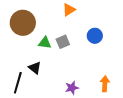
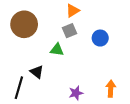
gray square: (63, 42) -> (70, 31), moved
green triangle: (45, 43) -> (57, 50), moved

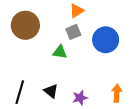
blue circle: (100, 38) -> (106, 40), size x1.5
black triangle: (37, 72) -> (51, 91), moved

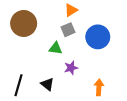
orange arrow: (117, 93) -> (99, 87), moved
purple star: (80, 98) -> (71, 68), moved

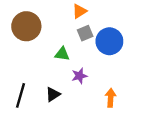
gray square: (68, 30) -> (85, 33), moved
black triangle: (47, 84) -> (53, 94), turned 48

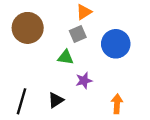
gray square: (85, 33) -> (78, 34), moved

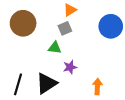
blue circle: (116, 44) -> (111, 26), moved
black triangle: (56, 100) -> (46, 83), size x1.6

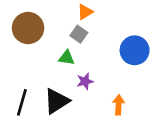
blue circle: (111, 26) -> (135, 50), moved
gray square: (65, 28) -> (79, 34), turned -32

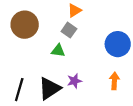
purple star: (85, 81) -> (74, 81), moved
orange arrow: (118, 105) -> (114, 81), moved

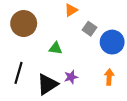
gray square: (69, 30) -> (90, 29), moved
black line: (19, 90) -> (19, 73), moved

